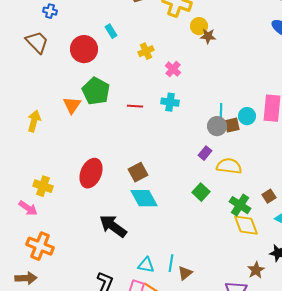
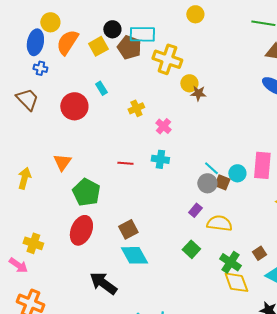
green pentagon: (96, 91) -> (86, 192), moved
cyan line: (221, 111) -> (211, 168), turned -49
brown square: (232, 125) -> (222, 182), turned 35

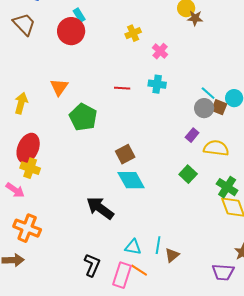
cyan rectangle: (101, 88) -> (79, 15), moved
red ellipse: (81, 230) -> (28, 148), moved

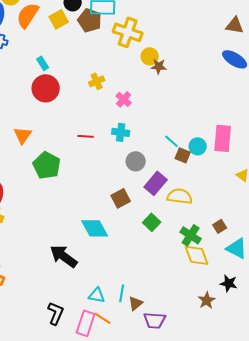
red circle: (71, 31) -> (46, 88), moved
gray circle: (204, 108) -> (136, 161), moved
purple rectangle: (192, 135) -> (156, 183), size x1.6
brown square: (125, 154) -> (121, 198), moved
purple trapezoid: (223, 272) -> (155, 320), moved

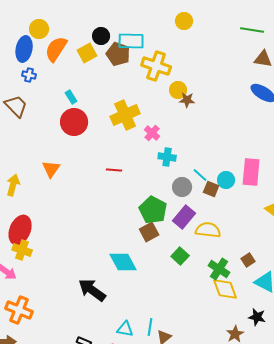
yellow cross: (97, 81) -> (125, 115), size x1.8
cyan cross: (121, 132) -> (167, 157), moved
gray circle: (136, 161) -> (182, 187), moved
green pentagon: (47, 165) -> (153, 210), moved

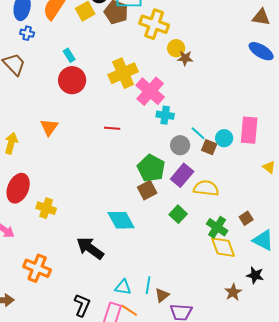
pink cross: (152, 133) -> (150, 91), size x1.8
yellow cross: (22, 250) -> (46, 208), moved
orange cross: (19, 310) -> (37, 268), moved

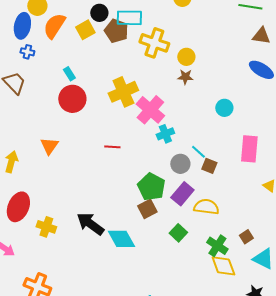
yellow circle: (176, 48) -> (186, 57), moved
cyan cross: (165, 115) -> (165, 134), turned -30
cyan circle: (224, 138) -> (224, 108), moved
black arrow: (90, 248) -> (90, 224), moved

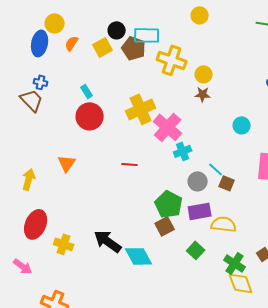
orange semicircle: (54, 26) -> (72, 43), size x0.6
blue cross: (27, 52) -> (41, 82), moved
purple rectangle: (182, 194) -> (200, 211), turned 40

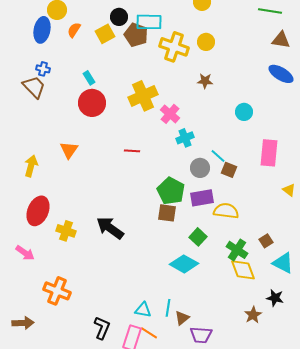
yellow circle: (204, 74) -> (206, 42), moved
pink cross: (168, 127) -> (170, 114), size x0.7
brown square: (165, 226) -> (167, 213), turned 36
cyan diamond: (139, 256) -> (184, 264), moved, turned -32

